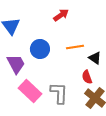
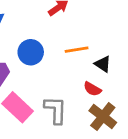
red semicircle: (87, 77) -> (92, 89), turned -40

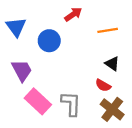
orange line: (77, 50) -> (108, 30), moved
blue circle: (31, 52) -> (49, 41), moved

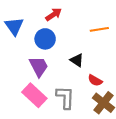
red arrow: (73, 14) -> (54, 14), moved
black triangle: (112, 64) -> (77, 60), moved
purple trapezoid: (22, 70) -> (39, 67), moved

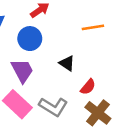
red semicircle: (95, 80) -> (88, 87), turned -80
gray L-shape: (65, 97) -> (53, 107), turned 120

